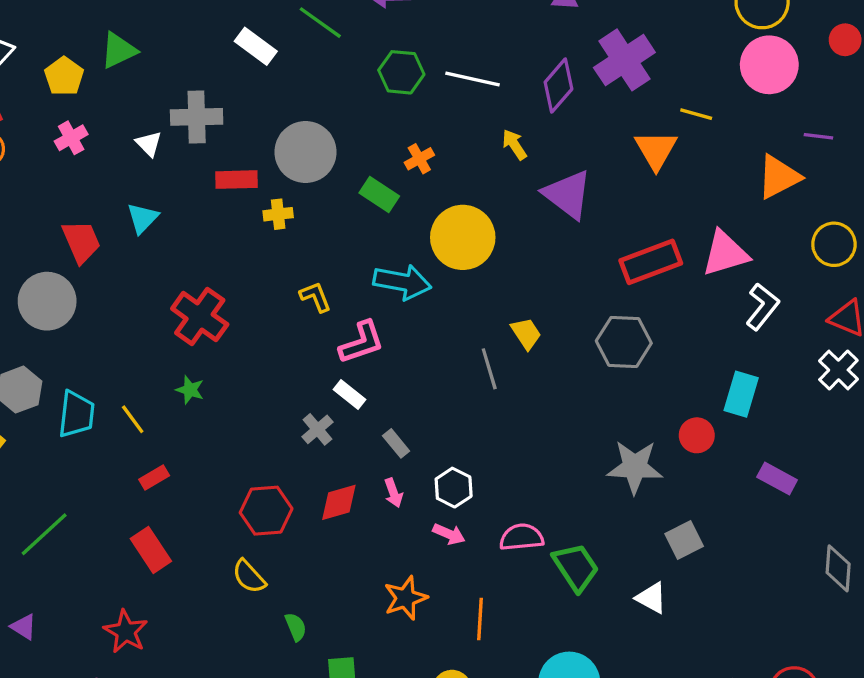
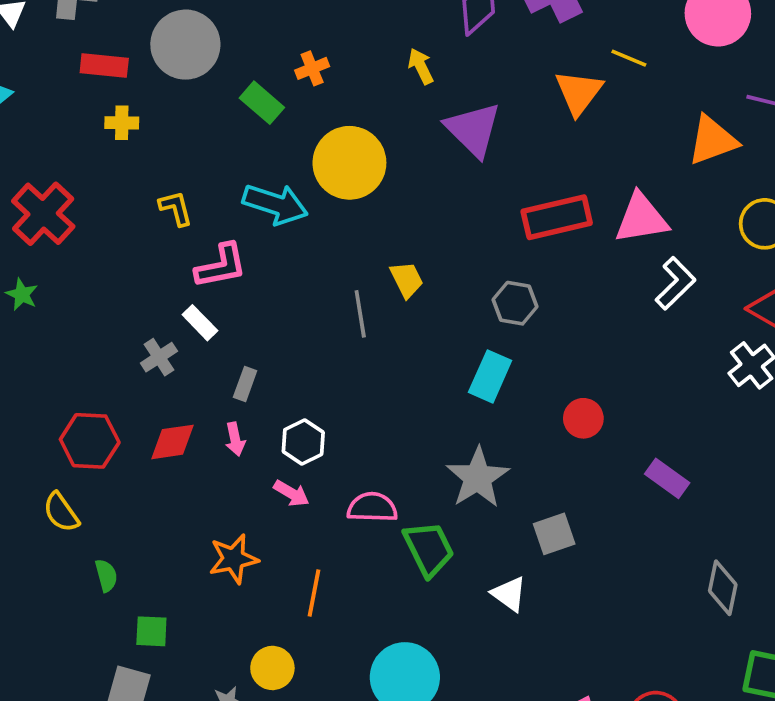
yellow cross: (278, 214) -> (122, 123), moved
gray hexagon: (624, 342) -> (515, 303), size x0.7
cyan rectangle: (741, 394) -> (490, 376), moved
gray rectangle: (396, 443) -> (245, 384), turned 52
gray star: (635, 467) -> (478, 478), moved, turned 30

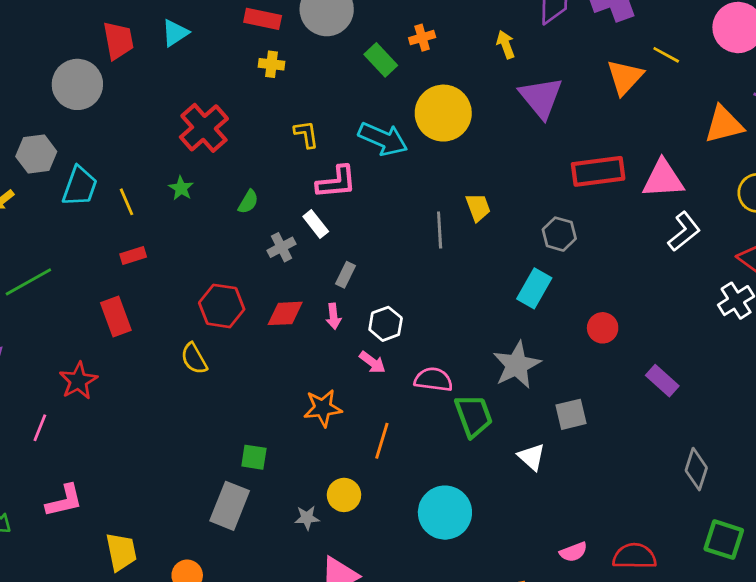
green semicircle: (106, 575) -> (248, 202), moved, turned 40

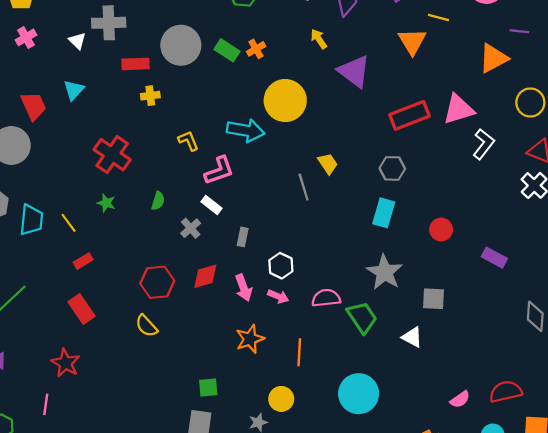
green rectangle: (381, 60) -> (227, 50), moved
pink arrow: (334, 316) -> (244, 288), moved, size x1.4
gray square: (571, 414) -> (433, 299), turned 30

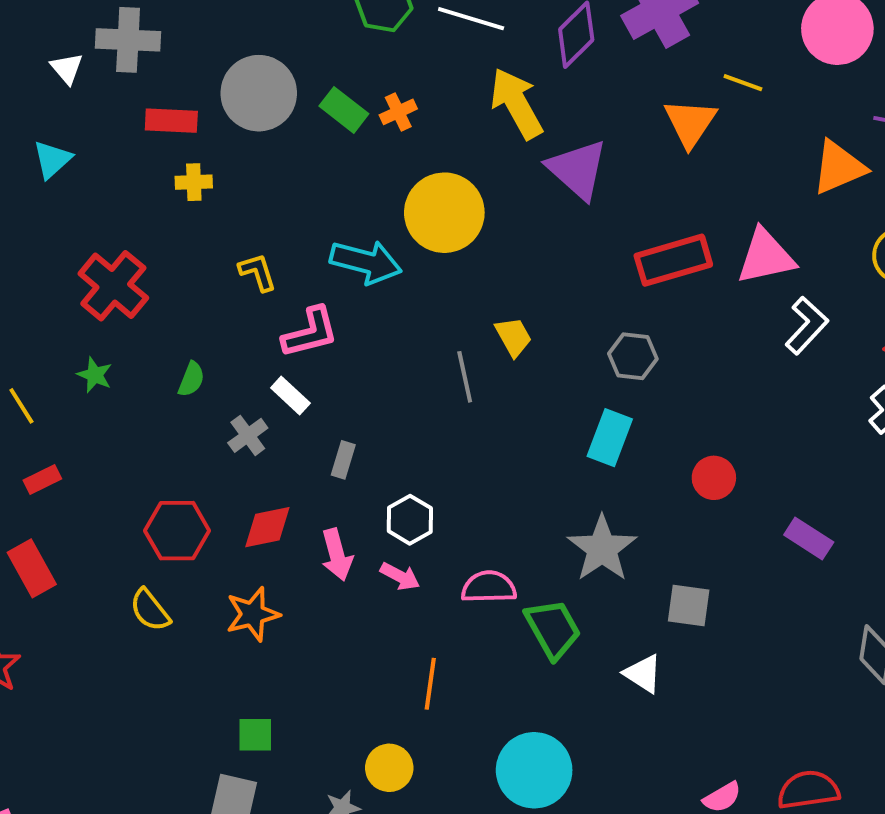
yellow arrow: (319, 39) -> (517, 103), size x1.8
orange star: (250, 339) -> (253, 614), moved

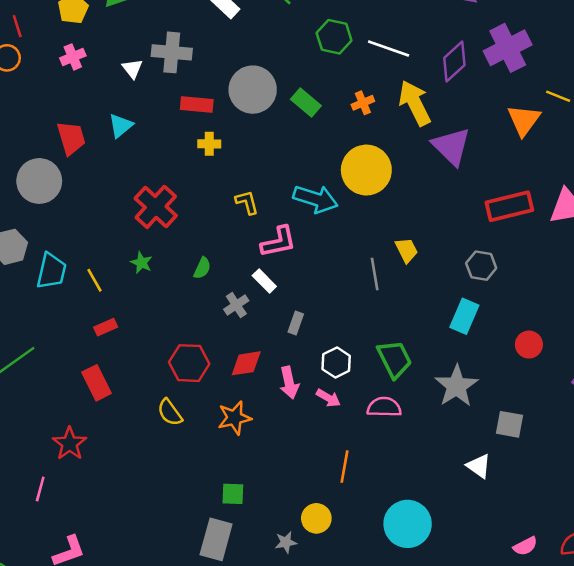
orange cross: (398, 112) -> (363, 103), moved
green trapezoid: (553, 629) -> (394, 359), moved

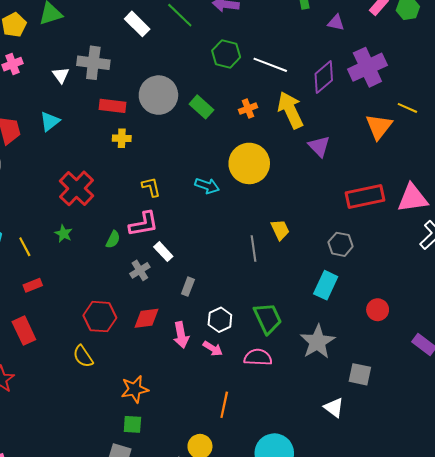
purple triangle: (451, 146) -> (319, 146), size x0.7
cyan arrow: (315, 199) -> (207, 186), size x0.7
pink L-shape: (278, 242) -> (144, 224), moved
orange star: (234, 418) -> (135, 389), moved

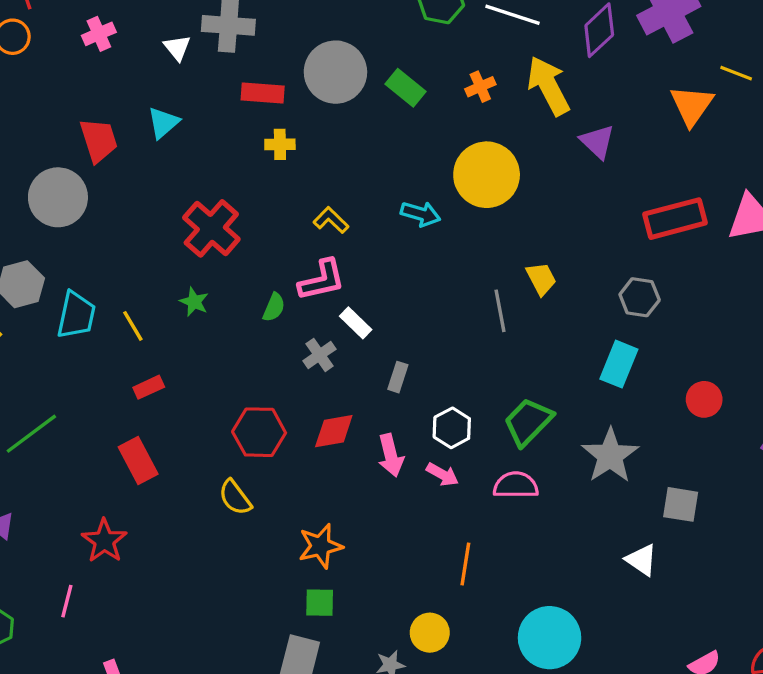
yellow L-shape: (151, 187) -> (331, 220), turned -30
green trapezoid: (268, 318) -> (528, 422), turned -108

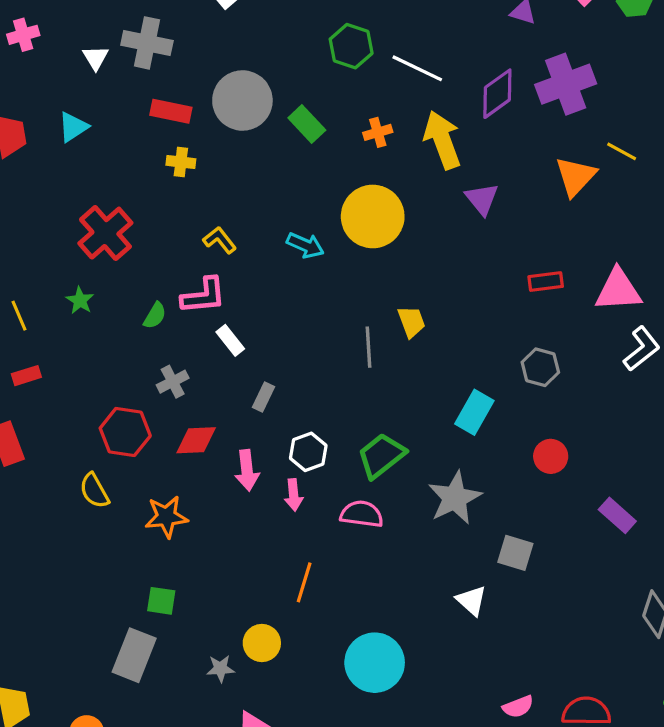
red rectangle: (675, 219) -> (546, 282), size x0.6
gray hexagon: (640, 297) -> (540, 367), moved
gray cross: (319, 355) -> (173, 382), moved
pink arrow: (443, 475) -> (294, 495), turned 48
orange star: (320, 546) -> (166, 517), moved

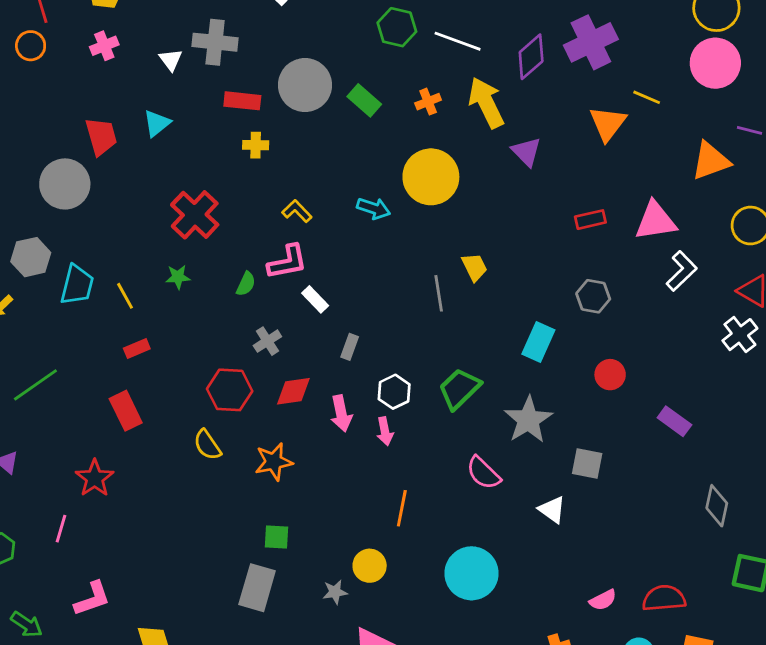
green star: (80, 300) -> (178, 277), turned -30
pink semicircle: (362, 514) -> (483, 473), moved, turned -138

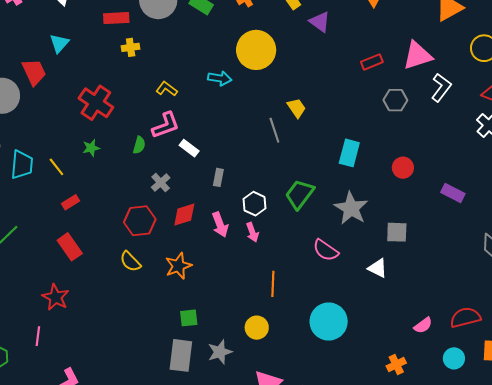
red trapezoid: (101, 136) -> (34, 72), moved
gray hexagon: (593, 296) -> (395, 100), moved
gray star: (335, 592) -> (220, 352), moved, size x1.4

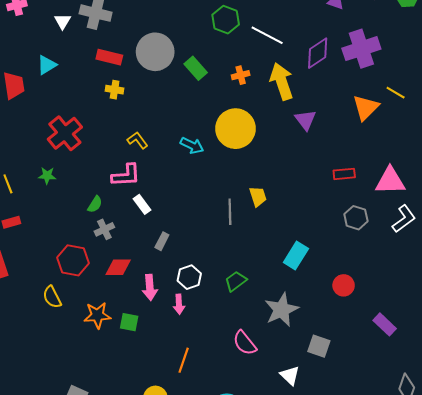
green semicircle: (139, 145) -> (95, 204), moved
green trapezoid: (300, 194) -> (236, 281), size x0.7
green square: (189, 318) -> (129, 322), moved

